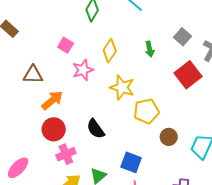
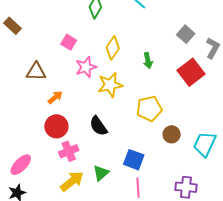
green arrow: (150, 49) -> (148, 61), moved
yellow star: (122, 87) -> (110, 85), moved, turned -30
orange arrow: (52, 100) -> (55, 97), size x0.7

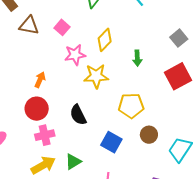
brown triangle: (36, 72) -> (29, 25), moved
orange arrow: (55, 97) -> (40, 80), turned -35
blue square: (134, 160) -> (111, 142), moved

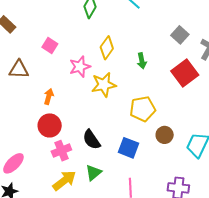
brown triangle: (29, 25) -> (19, 69), moved
pink square: (62, 27) -> (50, 45), moved
black semicircle: (78, 115) -> (92, 140), moved

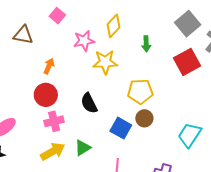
gray square: (180, 35) -> (188, 24), size x1.4
brown circle: (165, 135) -> (144, 118), moved
black semicircle: (92, 140) -> (89, 103), moved

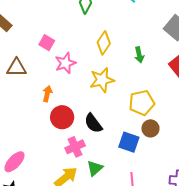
pink star: (84, 41) -> (65, 63), moved
red circle: (46, 95) -> (62, 117), moved
pink cross: (54, 121) -> (75, 147), moved

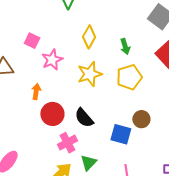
yellow pentagon: (142, 103) -> (129, 77), moved

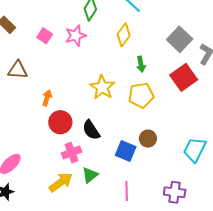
yellow diamond: (89, 37) -> (124, 35), moved
pink square: (32, 41) -> (45, 36), moved
pink star: (52, 60) -> (76, 36), moved
yellow star: (90, 74) -> (102, 87), turned -30

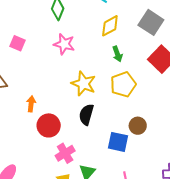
yellow diamond: (124, 35) -> (110, 26), moved, turned 35
pink star: (76, 36) -> (64, 44), moved, turned -30
black semicircle: (91, 130) -> (86, 115), moved, turned 60

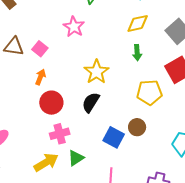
pink square: (18, 43) -> (40, 49), moved
pink star: (64, 44) -> (74, 27), moved
yellow pentagon: (123, 84) -> (149, 92), moved

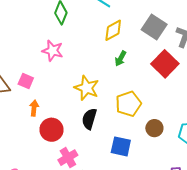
green arrow: (137, 53) -> (121, 58), turned 49
yellow pentagon: (149, 92) -> (128, 104), moved
brown circle: (137, 127) -> (154, 128), moved

